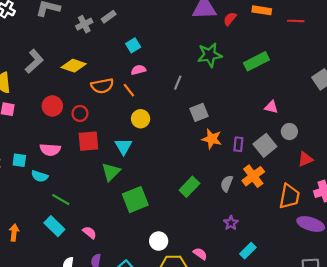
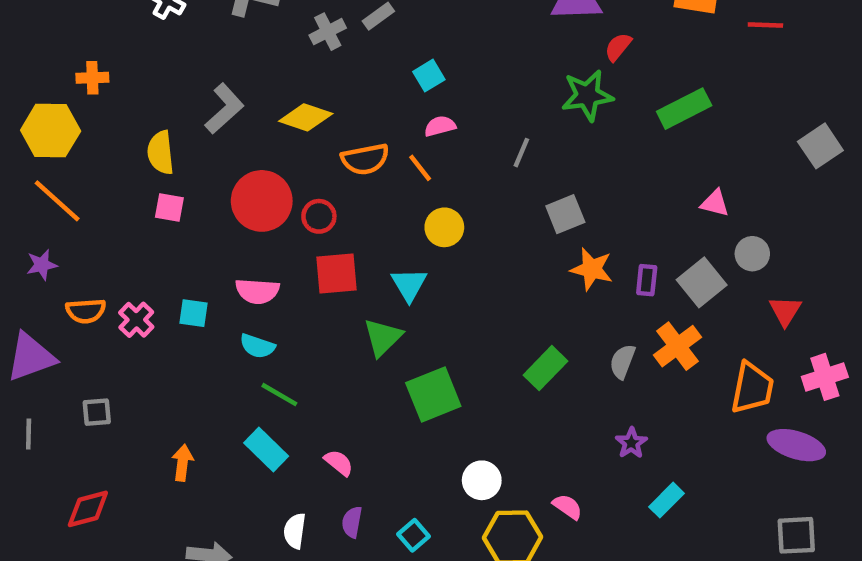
red semicircle: (230, 19) -> (618, 47), moved
red circle: (52, 106) -> (262, 201), size x1.4
red triangle: (305, 159) -> (785, 311), turned -35
cyan semicircle: (40, 176) -> (257, 346), moved

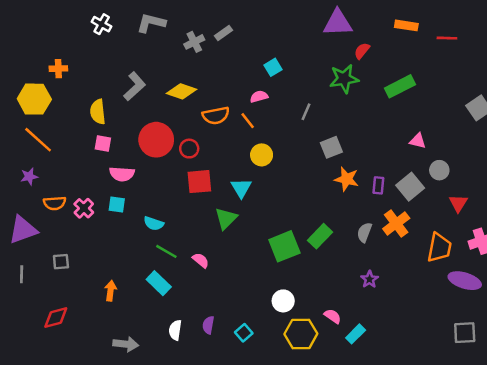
cyan square: (429, 76) -> (273, 67), moved
pink semicircle: (257, 291) -> (122, 174), moved
green square: (433, 395) -> (284, 246), moved
pink semicircle: (339, 463) -> (201, 260), moved
cyan rectangle: (666, 500) -> (356, 334), moved

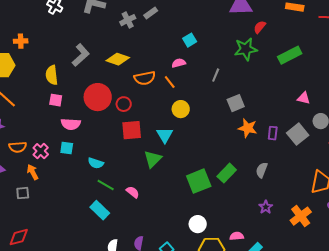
orange cross: (396, 223) -> (301, 216), moved
orange arrow: (110, 291) -> (33, 172), moved, turned -35
pink semicircle: (333, 316) -> (237, 236), turned -40

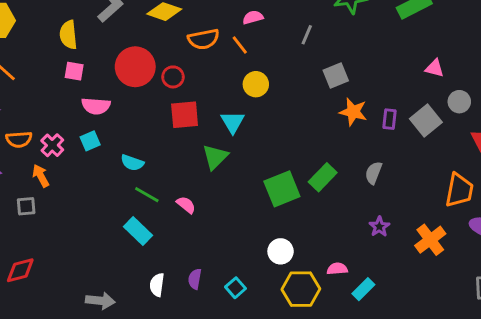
cyan square: (67, 148) -> (90, 141), turned -32

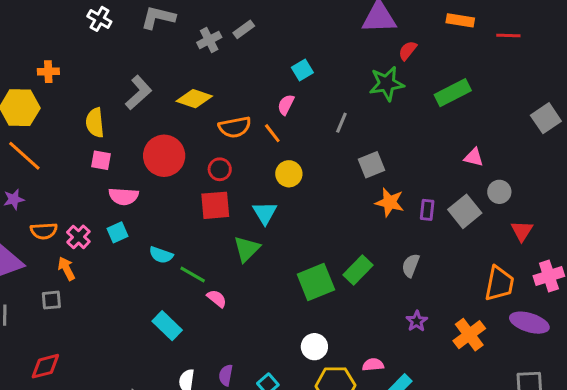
pink semicircle: (253, 17) -> (286, 105), turned -48
red circle: (173, 77) -> (220, 169), moved
green line: (147, 195) -> (193, 274), moved

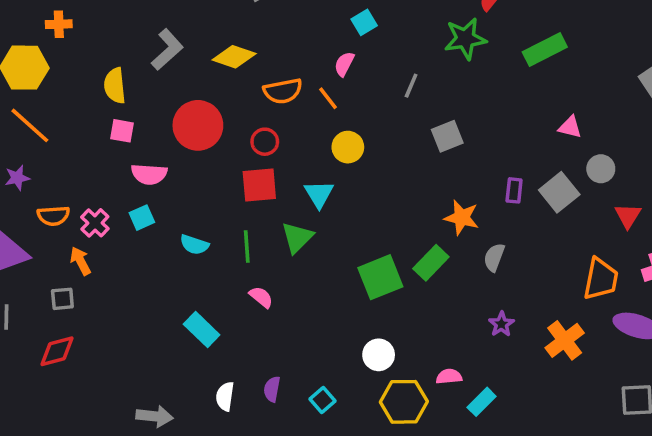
orange star: (390, 202) -> (462, 218), moved
green line: (193, 274) -> (247, 246), moved, turned 56
red diamond: (45, 366) -> (57, 351), moved

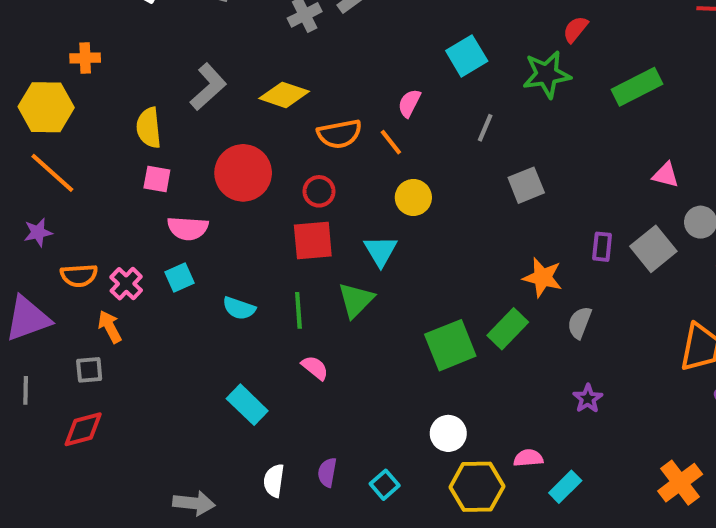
cyan square: (364, 22) -> (467, 56), moved, size x1.4
orange cross: (565, 340) -> (680, 483), moved

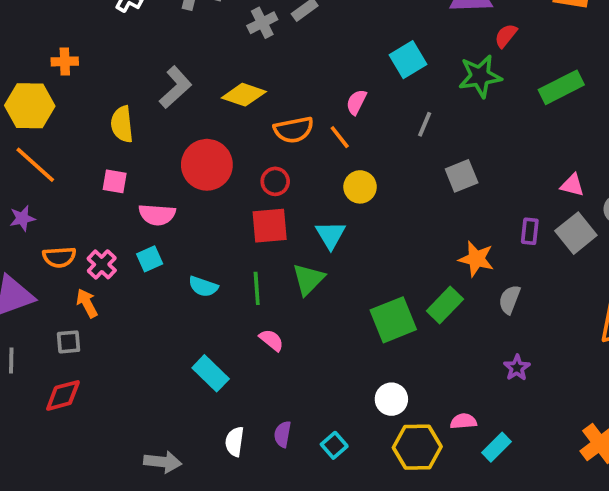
pink triangle: (666, 175) -> (572, 185), moved
pink square: (157, 179) -> (115, 181), moved

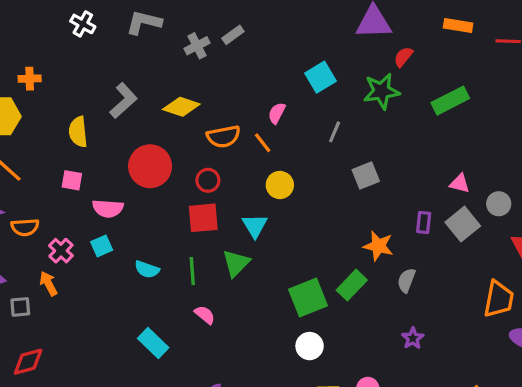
orange semicircle: (59, 257) -> (25, 227), moved
gray square: (68, 342) -> (20, 307), moved
white circle: (391, 399) -> (310, 346), moved

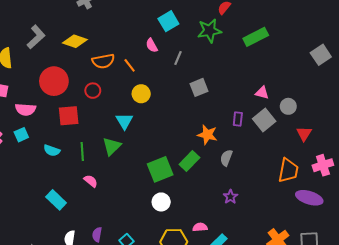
pink semicircle: (277, 113) -> (152, 45), moved, turned -56
red square: (203, 218) -> (69, 116), moved

